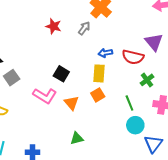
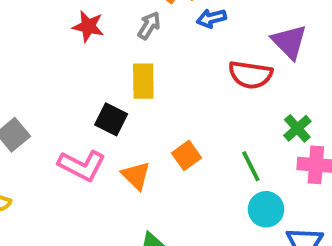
blue arrow: (105, 53) -> (211, 18), moved
yellow rectangle: (99, 73) -> (143, 81), moved
green cross: (147, 80) -> (297, 128), moved

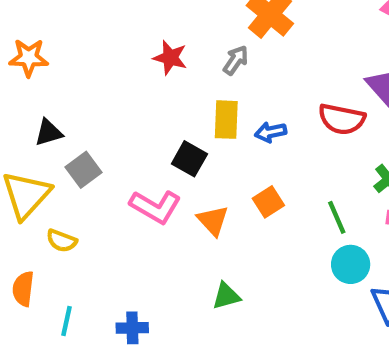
blue arrow: (211, 18) -> (271, 132), moved

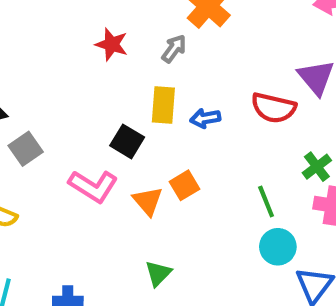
orange square: (268, 202) -> (185, 185), moved
green triangle: (226, 296) -> (158, 273), turned -32

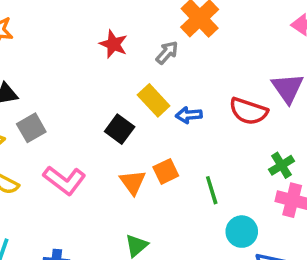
yellow rectangle: (163, 105) -> (154, 100), turned -52
pink L-shape: (93, 186) -> (64, 180), moved
green line: (266, 201) -> (212, 190), moved

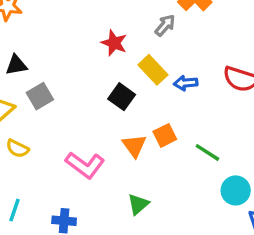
red star: (113, 44) -> (114, 43), moved
pink L-shape: (64, 180) -> (85, 165), moved
green line: (212, 190) -> (207, 152), turned -40

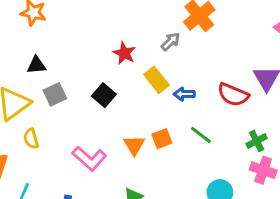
black square: (122, 97) -> (104, 95), moved
yellow semicircle: (17, 148) -> (31, 139), turned 42
green line: (207, 152) -> (201, 135), moved

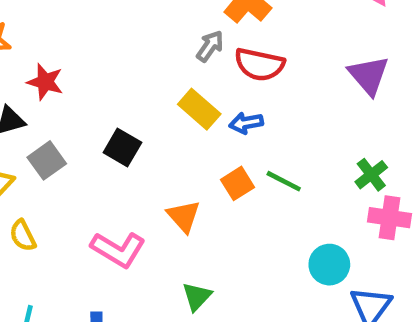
red star: (124, 53) -> (45, 82), moved
red semicircle: (233, 95) -> (259, 64), moved
orange square: (162, 139) -> (238, 183), moved

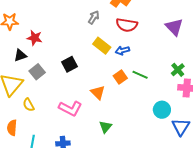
gray arrow: (210, 46) -> (94, 17), moved
black square: (122, 147) -> (70, 64), turned 35

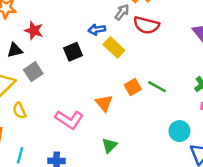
gray arrow: (94, 17) -> (122, 12), moved
blue arrow: (122, 51) -> (97, 30), moved
black square: (70, 64) -> (73, 52), moved

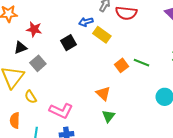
orange triangle: (104, 103) -> (103, 93), moved
pink L-shape: (69, 119) -> (61, 111), moved

